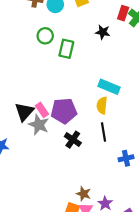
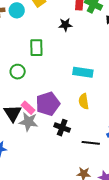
green circle: (45, 36) -> (18, 72), moved
yellow semicircle: (102, 105) -> (84, 101), moved
black line: (104, 132) -> (91, 143), moved, turned -60

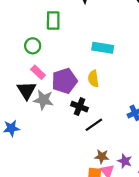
yellow semicircle: (84, 101) -> (93, 79), moved
pink rectangle: (28, 108) -> (38, 72), moved
black line: (91, 143) -> (94, 125), moved, turned -42

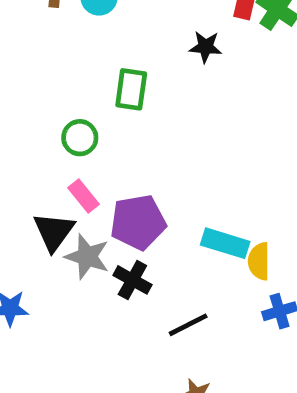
cyan rectangle: (103, 48) -> (225, 243), moved
yellow semicircle: (93, 79) -> (259, 261), moved
black cross: (79, 107) -> (132, 280), moved

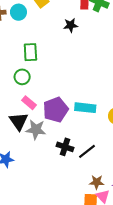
green rectangle: (131, 89) -> (30, 52), moved
cyan rectangle: (225, 243) -> (85, 108), moved
black cross: (132, 280) -> (65, 147), moved

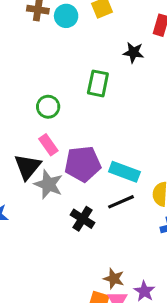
green rectangle: (30, 52) -> (98, 83), moved
black line: (87, 151) -> (121, 202), moved

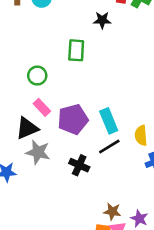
black triangle: (28, 167) -> (27, 128), turned 35
cyan rectangle: (124, 172) -> (109, 121), turned 55
gray star: (48, 184) -> (38, 152), moved

